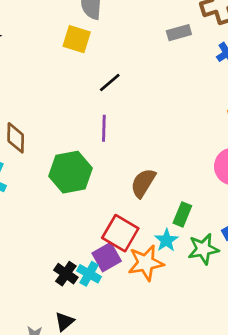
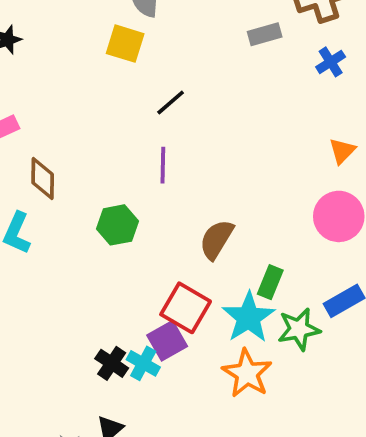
green hexagon: (70, 172) -> (117, 225), size x0.7
cyan star: (166, 240) -> (249, 317), size x1.6
orange star: (146, 263) -> (247, 373), moved, turned -30

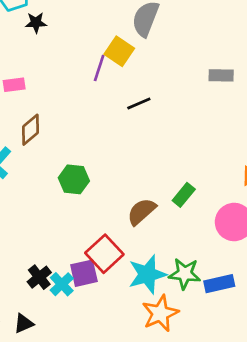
purple line: (163, 165) -> (99, 68), moved
brown diamond: (43, 178) -> (31, 130), turned 32
green rectangle: (270, 282) -> (184, 195), moved
green star: (299, 329) -> (185, 274), moved
orange star: (247, 373) -> (160, 313), moved

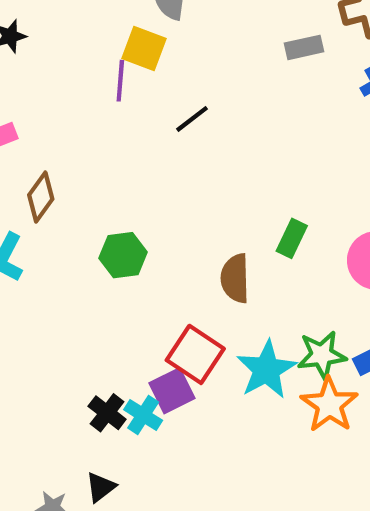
brown semicircle: (142, 212) -> (235, 278), turned -36
orange star: (160, 313) -> (329, 405), moved

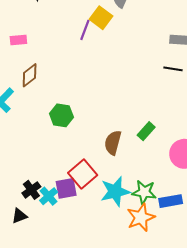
black line: (192, 119) -> (173, 69), moved, turned 30
black triangle: (101, 487) -> (19, 216), moved

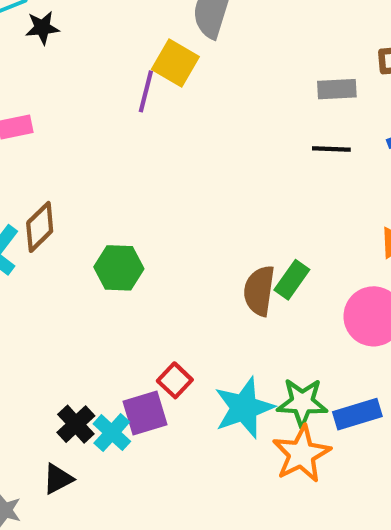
brown diamond: (30, 75) -> (40, 227), moved
brown semicircle: (113, 143) -> (259, 291), moved
red square: (83, 174) -> (175, 380), size x0.6

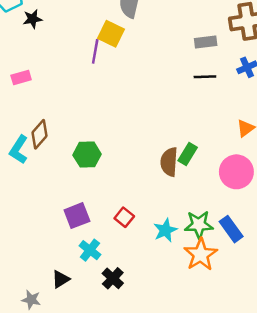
cyan star: (244, 408) -> (165, 230), size x0.7
purple square: (145, 413) -> (77, 216), moved
blue rectangle: (357, 414) -> (231, 229), turned 75
black cross: (76, 424) -> (113, 278), moved

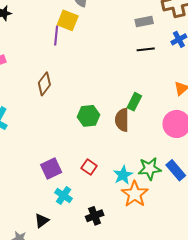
brown diamond: (39, 134) -> (44, 84), moved
green rectangle: (188, 154) -> (134, 102), moved
green hexagon: (87, 155) -> (88, 116), moved
orange star: (201, 254) -> (135, 194), moved
black cross: (113, 278) -> (95, 216), moved, turned 30

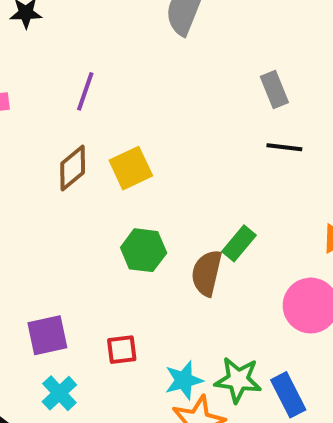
yellow square: (68, 20) -> (131, 168), moved, turned 30
gray rectangle: (144, 21) -> (274, 90), moved, turned 66
purple line: (56, 36) -> (85, 91), moved
red square: (89, 167) -> (122, 350), turned 35

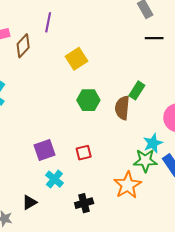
brown diamond: (73, 168) -> (23, 46), moved
cyan star: (184, 380) -> (153, 143), moved

